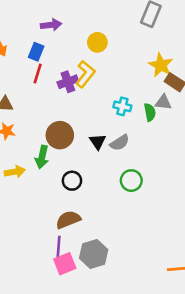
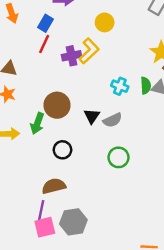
green semicircle: (150, 112) -> (146, 86), moved

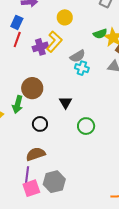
green semicircle: (146, 86) -> (100, 34), moved, turned 80
black triangle: (92, 116) -> (66, 102), moved
gray semicircle: (112, 120) -> (78, 56), moved

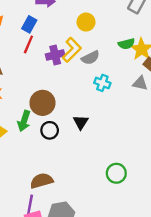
gray semicircle: (78, 56) -> (90, 58), moved
black circle: (40, 124) -> (50, 130), moved
green circle: (86, 126) -> (116, 173), moved

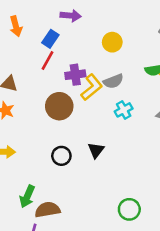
yellow L-shape: (72, 50) -> (92, 87), moved
cyan cross: (102, 83) -> (124, 110), turned 35
brown circle: (42, 103) -> (59, 106), moved
green arrow: (24, 121) -> (27, 196), moved

